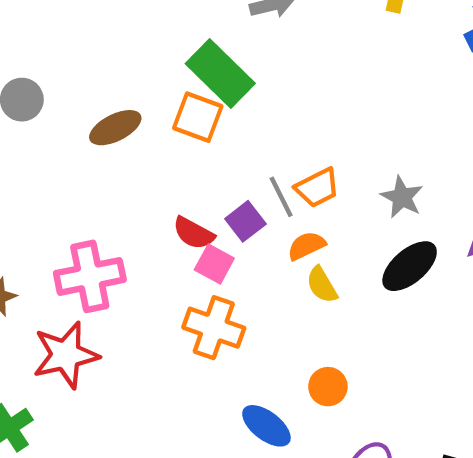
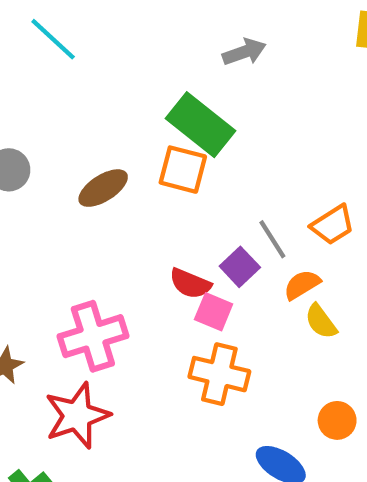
orange trapezoid: (317, 188) -> (333, 225), moved

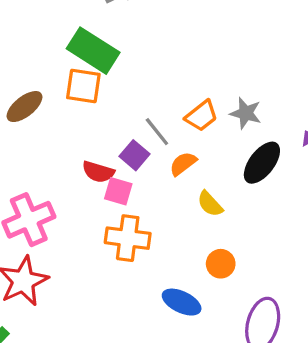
yellow semicircle: (321, 321) -> (210, 204), moved

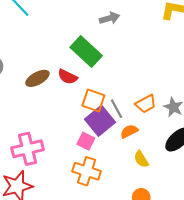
orange square: (83, 86) -> (93, 101), moved
purple square: (135, 155) -> (100, 121), size x1.6
red semicircle: (98, 172) -> (68, 77), moved

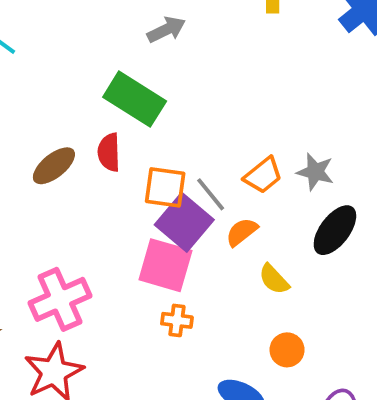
red semicircle: (68, 77) -> (109, 152), turned 72
pink square: (86, 141) -> (165, 265), size x1.6
orange cross: (87, 171) -> (177, 320), size x0.6

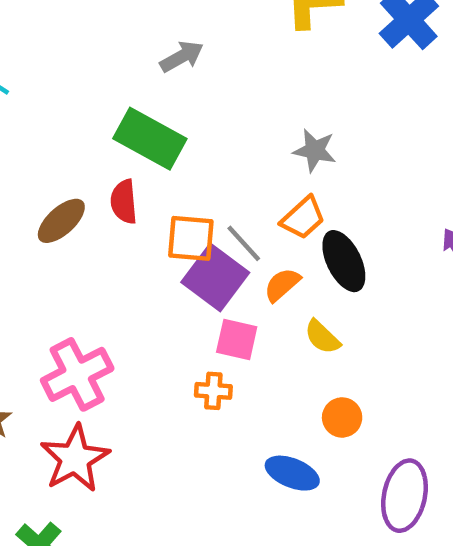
gray star: (315, 172) -> (315, 150), moved
black ellipse: (335, 230) -> (344, 261), moved, turned -60
pink square: (165, 265) -> (237, 340), moved, size x0.7

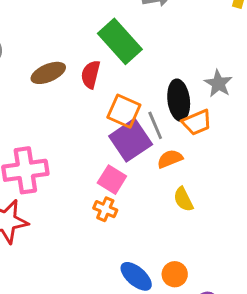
black ellipse: (344, 261) -> (179, 100), moved
pink square: (237, 340) -> (112, 180), moved
orange circle: (342, 417) -> (175, 274), moved

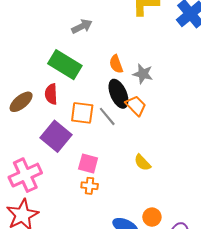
orange trapezoid: (197, 122) -> (136, 106), turned -95
purple square: (131, 140) -> (56, 136), moved
orange semicircle: (170, 159) -> (116, 64), moved, turned -72

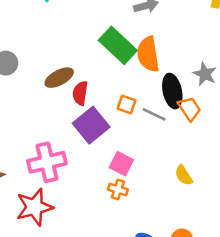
orange semicircle: (116, 64) -> (148, 54), moved, size x1.6
red semicircle: (51, 94) -> (80, 93), moved
orange square: (82, 113) -> (126, 104), size x0.7
gray line: (107, 116) -> (154, 114), turned -36

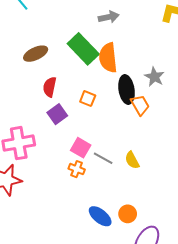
brown ellipse: (59, 78) -> (36, 54), moved
gray line: (154, 114) -> (103, 158), moved
purple square: (91, 125) -> (57, 114), size x0.7

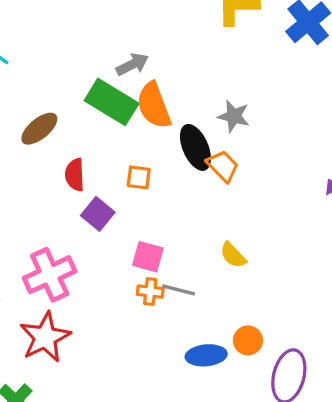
gray arrow: (109, 17) -> (132, 64), moved
gray line: (103, 158) -> (178, 290), moved
blue ellipse: (100, 216) -> (206, 355), turned -30

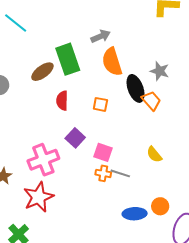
green rectangle: (112, 102) -> (68, 59), moved, turned 36
purple square: (98, 214) -> (75, 138), moved

